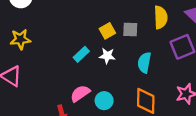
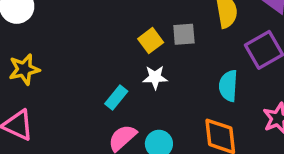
cyan rectangle: (81, 54) -> (116, 97), moved
cyan semicircle: (144, 63) -> (228, 86), moved

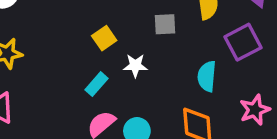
yellow square: (151, 41) -> (104, 38), moved

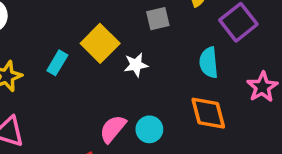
yellow square: (104, 38) -> (100, 43), size x1.5
cyan rectangle: (97, 84) -> (57, 63), moved

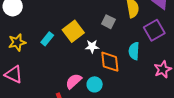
gray square: (158, 19) -> (108, 22), turned 32
orange diamond: (208, 113) -> (110, 62), moved

